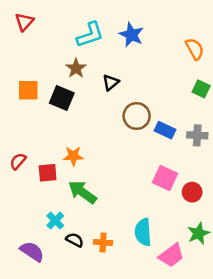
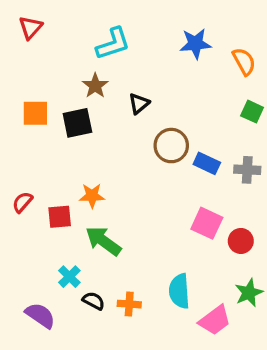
blue star: (131, 35) -> (195, 44), moved, turned -30
black square: (62, 98) -> (77, 123), turned -35

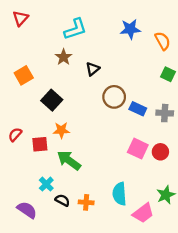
orange square: (35, 113) -> (24, 75), turned -30
black square: (77, 123) -> (52, 100), moved, turned -36
red circle: (241, 241) -> (160, 152), moved

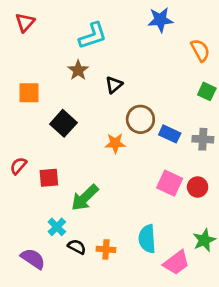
blue star: (130, 29) -> (160, 20), moved
orange square: (24, 75) -> (29, 93), turned 30
orange star: (61, 130) -> (115, 143), moved
green arrow: (69, 160) -> (85, 198), turned -80

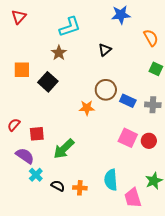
black triangle: (114, 85) -> (105, 50), moved
black square: (63, 123) -> (48, 82), moved
cyan cross: (57, 227) -> (36, 175), moved
purple semicircle: (33, 259) -> (25, 156), moved
pink trapezoid: (176, 263) -> (133, 198), turned 110

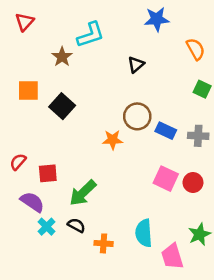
brown star: (59, 53) -> (62, 57), moved
black semicircle: (58, 186) -> (76, 225), moved

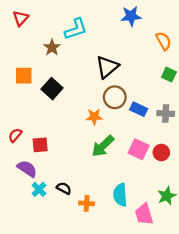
black triangle: (136, 65) -> (107, 67), moved, size x1.6
green arrow: (83, 193) -> (103, 146), moved

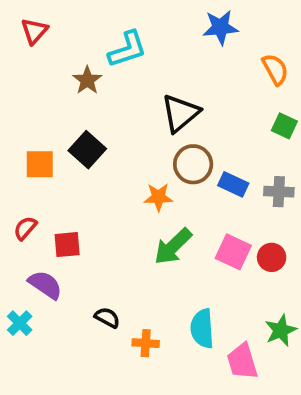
orange square: (24, 76) -> (40, 164), moved
cyan cross: (39, 189) -> (20, 323), moved

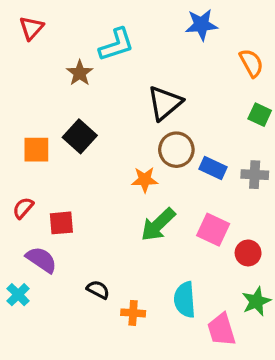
red circle: (272, 257) -> (248, 253), moved

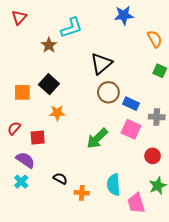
gray cross: (255, 175) -> (157, 117), moved
orange star: (145, 180) -> (57, 113), moved
pink square: (213, 230) -> (131, 129), moved
cyan cross: (18, 295) -> (21, 182), moved

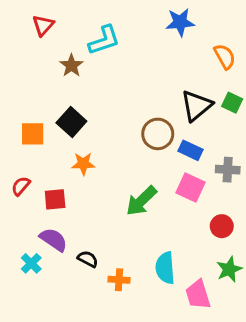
red triangle: (19, 17) -> (43, 25), moved
black triangle: (101, 64) -> (196, 106), moved
purple semicircle: (25, 160) -> (54, 240), moved

